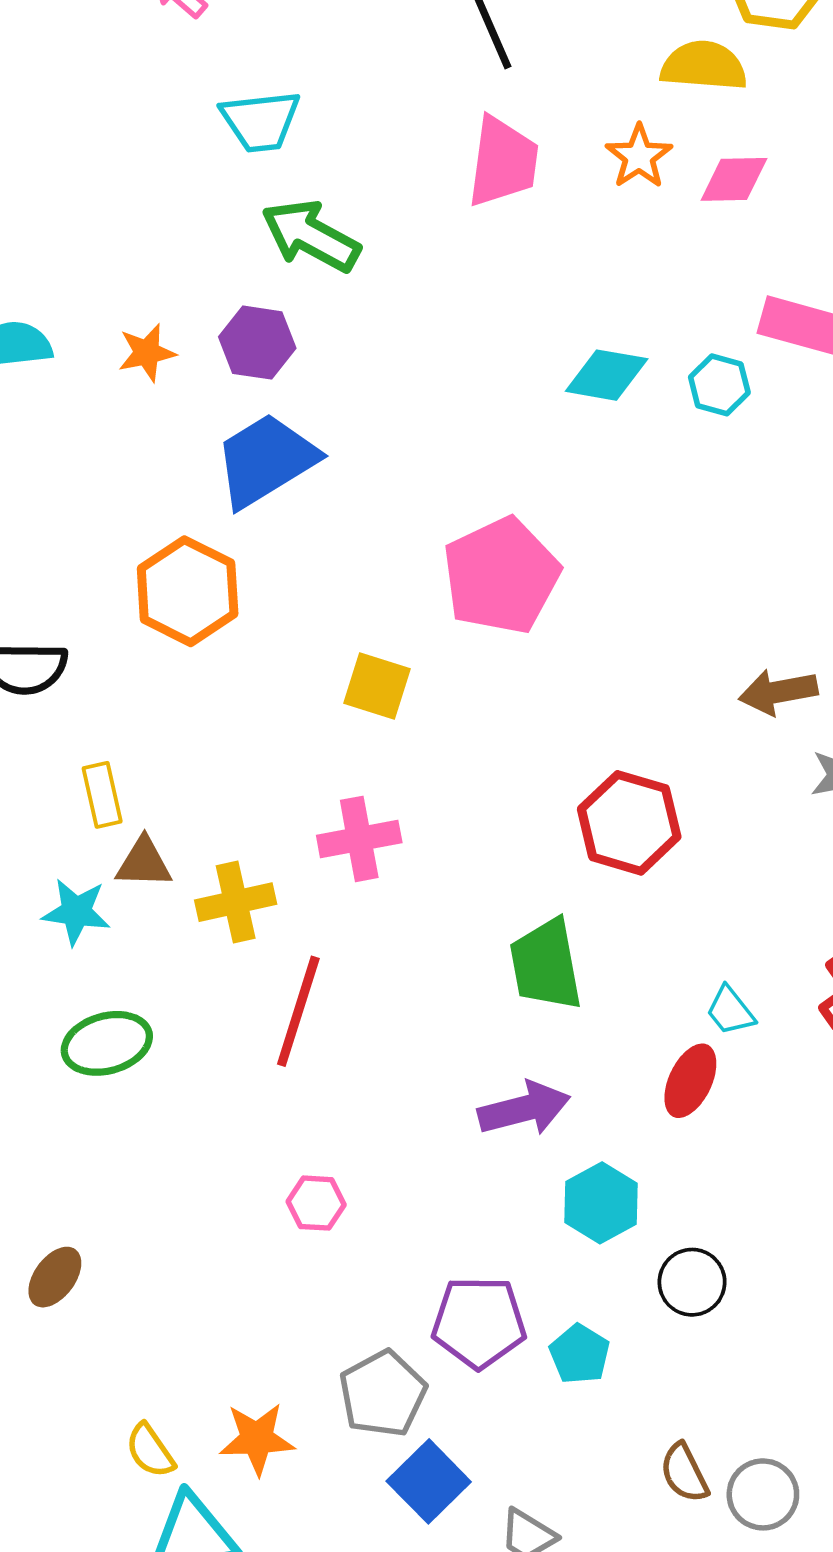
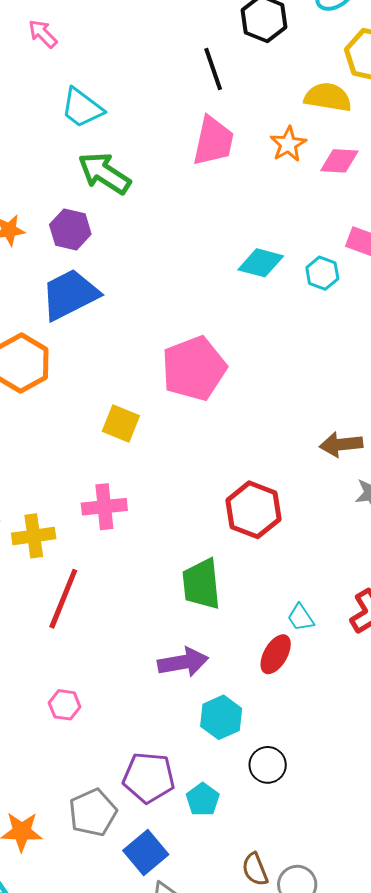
cyan trapezoid: (261, 121) -> (82, 108), turned 39
blue square: (429, 1481) -> (146, 852), moved

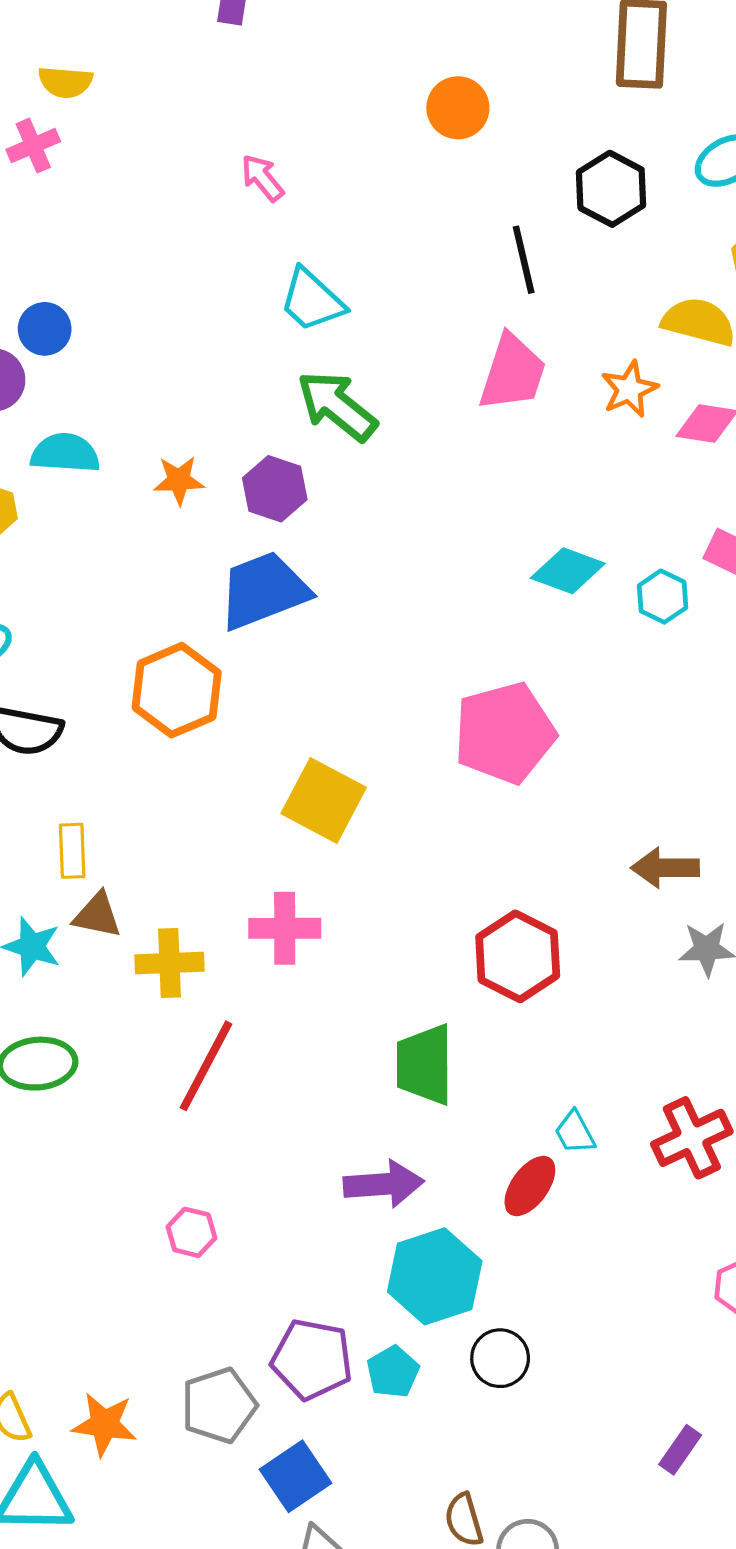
pink pentagon: (194, 368) -> (504, 733), moved
yellow square: (121, 423) -> (324, 801), size x1.4
cyan hexagon: (221, 717) -> (435, 1276), size x1.4
cyan pentagon: (203, 799) -> (393, 1372), moved

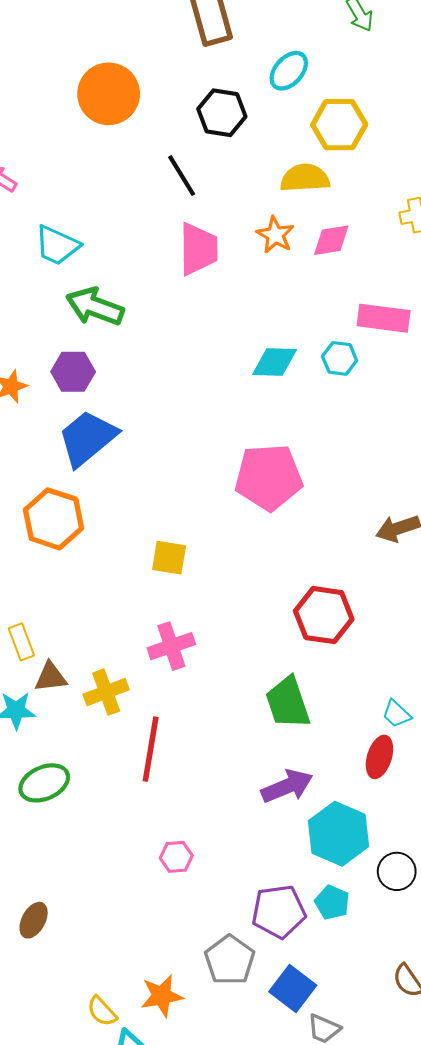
orange circle: (458, 108) -> (109, 94), size x1.5
pink pentagon: (504, 733) -> (269, 477), turned 30
yellow square: (324, 801) -> (169, 558), size x0.7

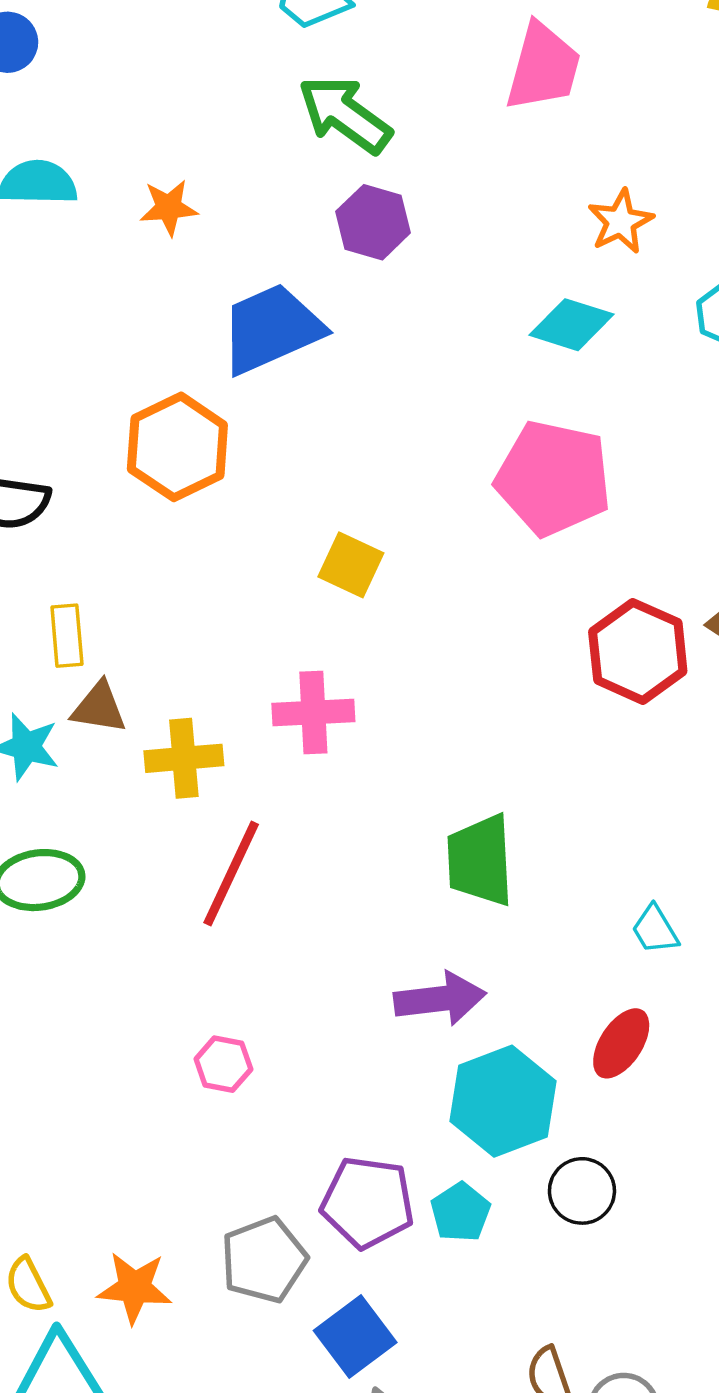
orange star: (275, 235) -> (621, 222), moved
cyan diamond: (275, 362) -> (572, 325), moved
purple hexagon: (73, 372) -> (373, 222), moved
red hexagon: (324, 615) -> (638, 651), moved
red ellipse: (379, 757) -> (621, 1043), moved

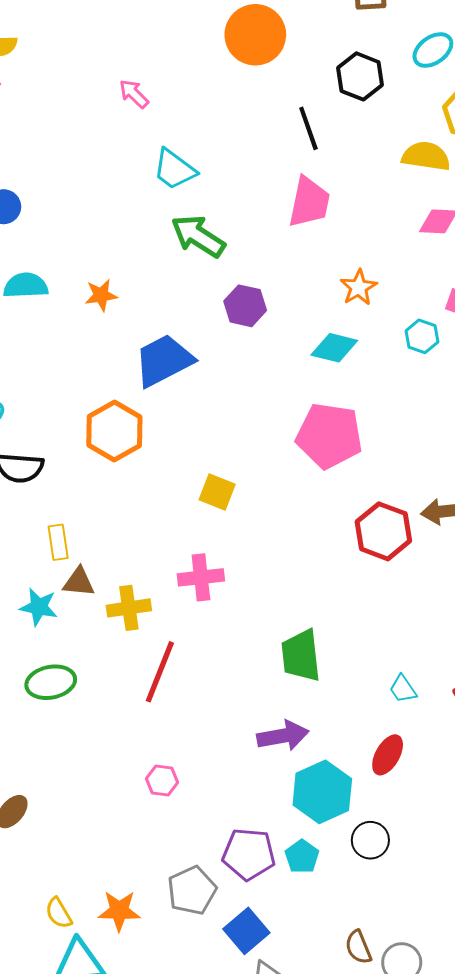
purple hexagon: (373, 222) -> (245, 306), moved

